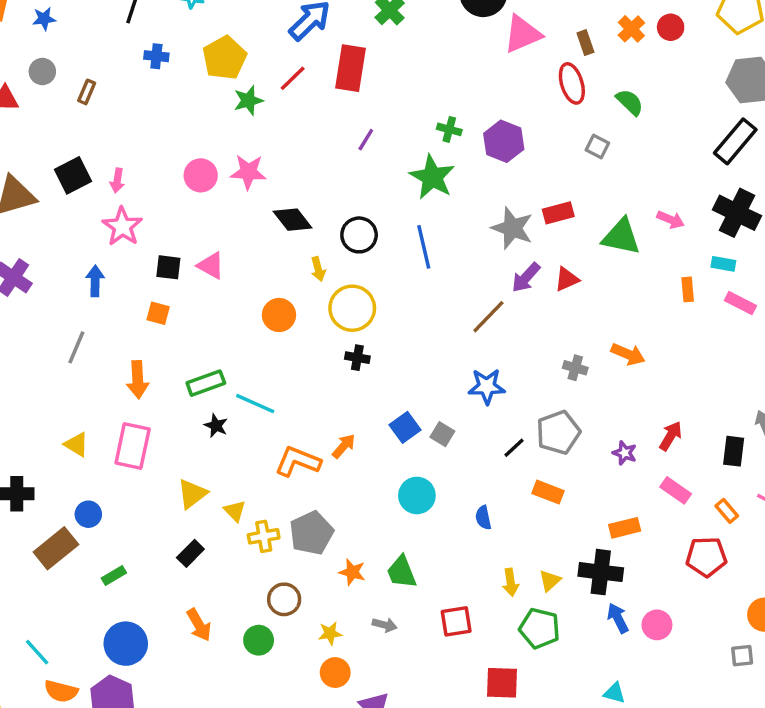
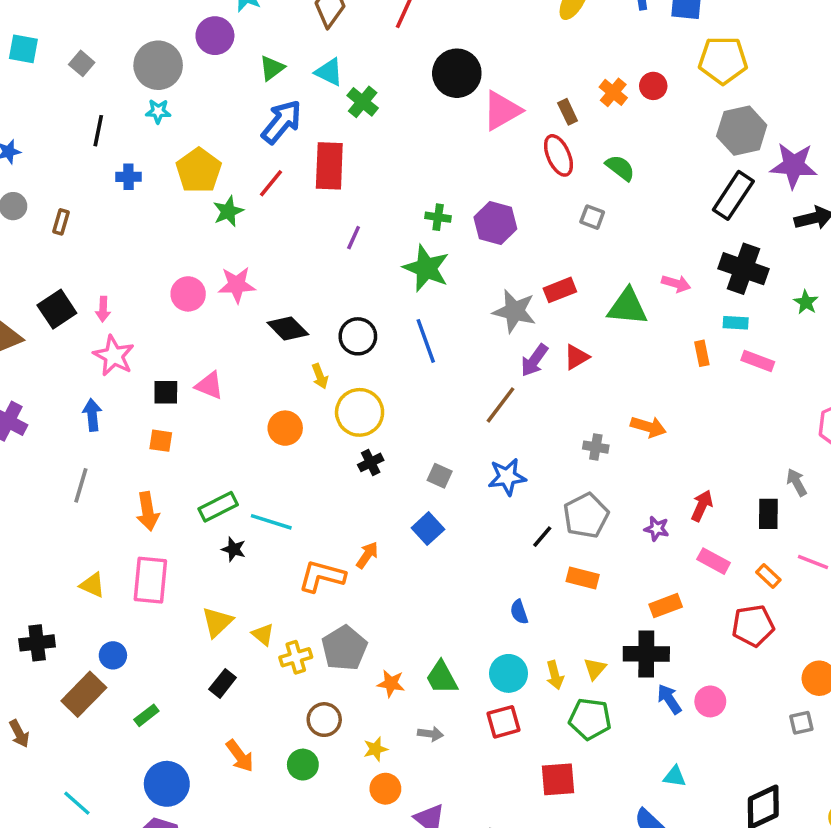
black cross: (357, 358) -> (371, 462), turned -30
gray square: (442, 434) -> (440, 476), moved
cyan circle: (417, 495) -> (509, 673), moved

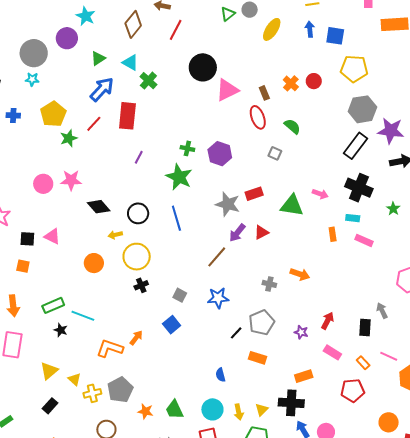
yellow arrow: (320, 376) -> (115, 235), turned 96

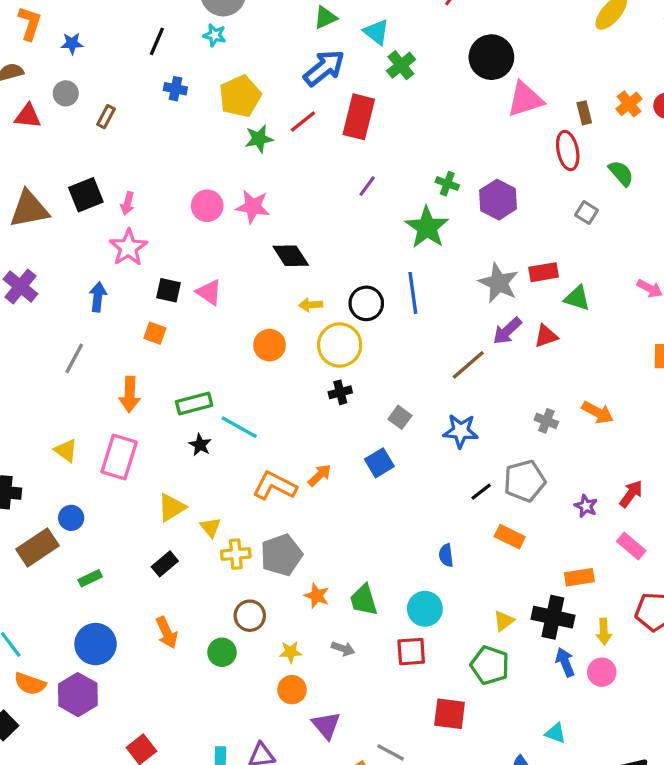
green triangle: (292, 206) -> (577, 298), moved, size x0.7
black circle: (138, 213) -> (366, 303), moved
yellow arrow: (239, 412) -> (604, 632), moved

